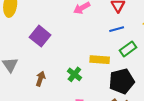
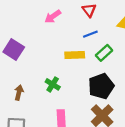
yellow rectangle: (100, 60) -> (75, 55), moved

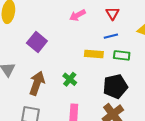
green rectangle: (104, 53) -> (122, 55), turned 42
brown arrow: (19, 93) -> (37, 83), size x1.6

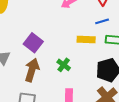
purple square: (37, 42) -> (33, 43), moved

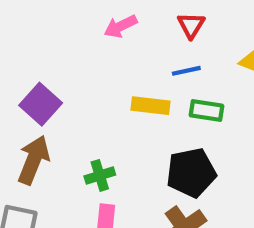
green cross: (64, 65) -> (100, 175), moved, turned 32

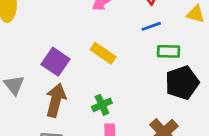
yellow rectangle: (151, 106) -> (103, 53), moved, turned 35
black pentagon: (191, 173) -> (182, 83), moved

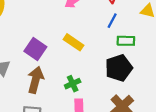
blue line: (151, 26) -> (112, 21), turned -42
black pentagon: (182, 83) -> (119, 68), moved

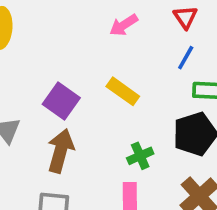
green cross: (73, 84) -> (140, 156), moved

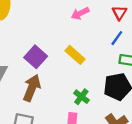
green cross: (140, 156) -> (81, 97), turned -35

